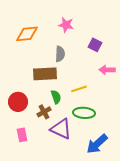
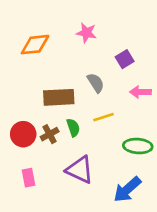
purple square: (95, 45) -> (125, 59), turned 32
gray semicircle: (60, 54) -> (96, 83), moved, turned -35
brown cross: (44, 112) -> (50, 134), moved
green ellipse: (84, 113) -> (138, 146), moved

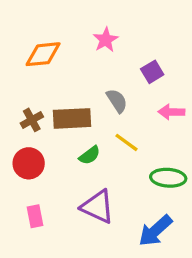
pink star: (86, 33) -> (106, 40), turned 30
yellow line: (104, 117) -> (126, 142), turned 54
green semicircle: (73, 128) -> (90, 155), turned 72
brown cross: (50, 134) -> (32, 120), moved

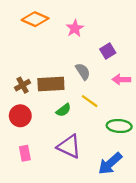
orange diamond: (43, 54) -> (35, 19), moved, turned 30

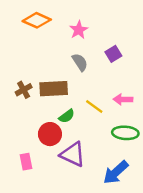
gray semicircle: (83, 71) -> (80, 62), moved
pink arrow: (121, 79) -> (123, 99), moved
red circle: (20, 116) -> (50, 134), moved

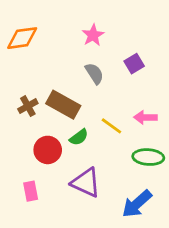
orange diamond: (37, 20) -> (22, 38), moved, turned -32
brown rectangle: (54, 89) -> (63, 105), turned 32
red circle: (50, 134) -> (48, 150), moved

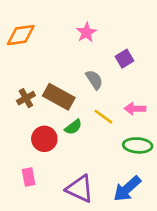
gray semicircle: (94, 73) -> (94, 80), moved
purple triangle: (86, 183) -> (80, 189), moved

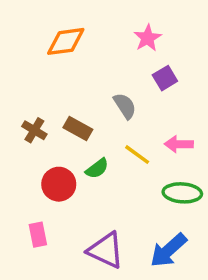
pink star: (86, 32) -> (148, 38), moved
orange diamond: (21, 35) -> (66, 41), moved
brown rectangle: (59, 97) -> (78, 128), size x0.7
brown cross: (26, 98) -> (34, 130), turned -30

